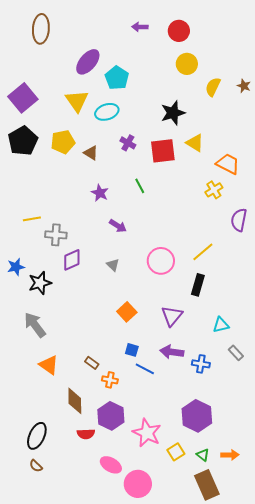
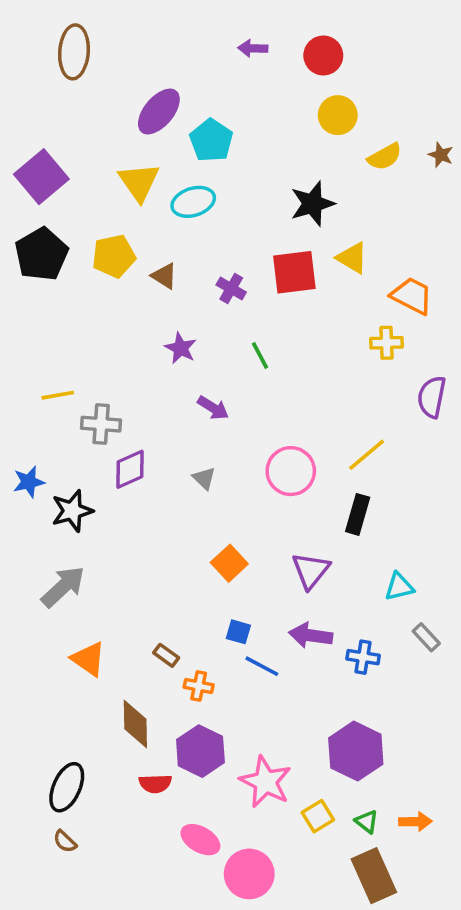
yellow semicircle: (213, 87) -> (385, 157), turned -144
purple cross: (128, 143) -> (231, 289), moved
green line: (140, 186) -> (260, 355), moved
yellow cross: (214, 190) -> (387, 343), turned 30
gray arrow: (35, 325) -> (63, 587), turned 84

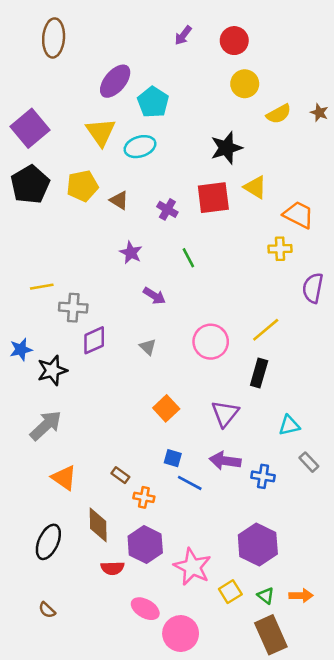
purple arrow: (253, 48) -> (183, 35), turned -54
black ellipse: (67, 787) -> (48, 542), moved

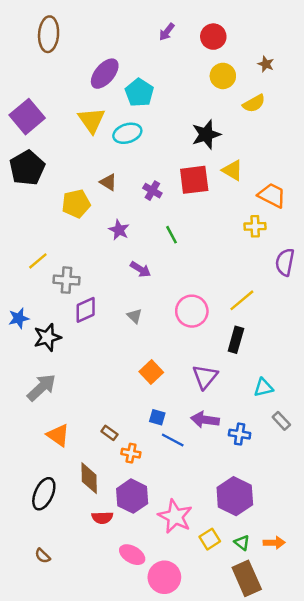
brown star: (319, 113) -> (266, 64), moved
yellow pentagon: (82, 186) -> (76, 204), moved
yellow line: (42, 287) -> (38, 261), turned -30

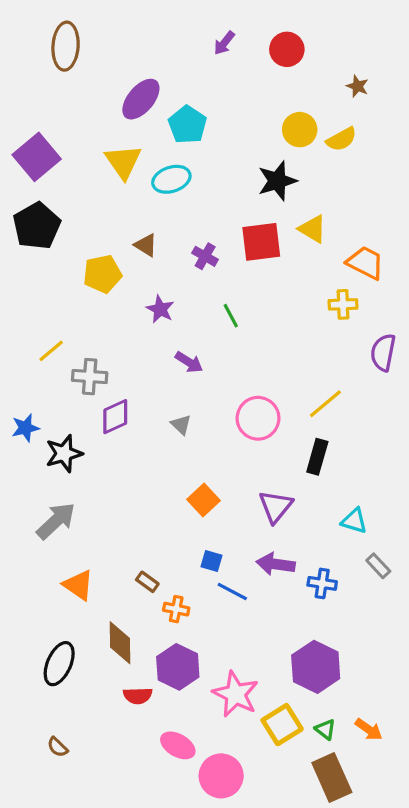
yellow circle: (223, 76) -> (300, 130), moved
cyan triangle: (263, 387) -> (354, 521), turned 30
yellow square: (210, 539) -> (282, 725), size x1.4
orange arrow: (274, 543) -> (369, 729), turned 36

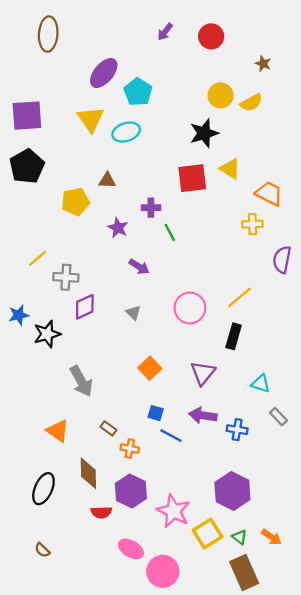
purple square: (37, 157) -> (27, 116), turned 36
brown triangle: (146, 245) -> (107, 180), turned -30
purple cross: (205, 256) -> (151, 208), moved, turned -30
gray arrow: (56, 521) -> (81, 381), moved, turned 104

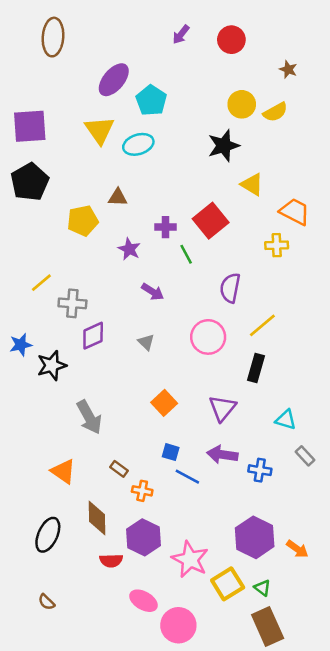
red square: (192, 178) -> (211, 221), moved, turned -32
purple semicircle: (282, 260) -> (230, 288), moved
orange arrow: (271, 537) -> (297, 549), moved

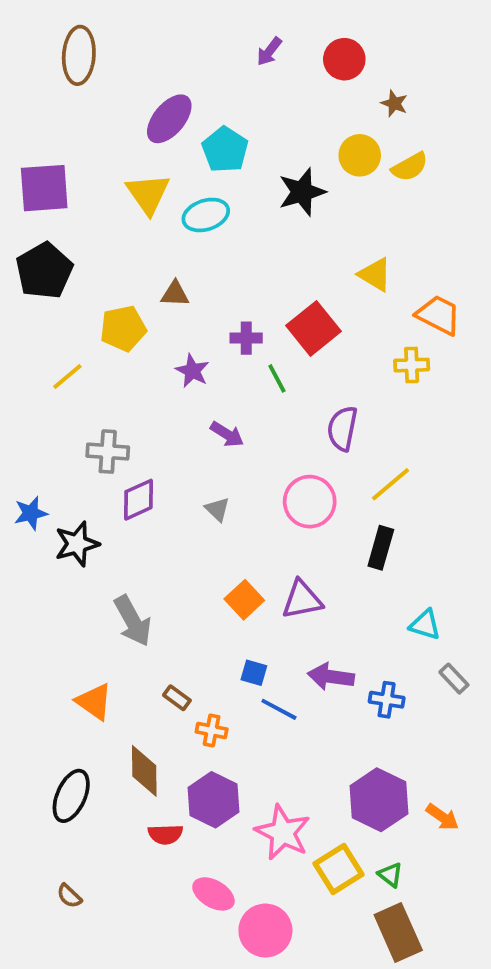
brown star: (288, 69) -> (394, 103), moved
black star: (224, 146) -> (302, 192), moved
yellow line: (41, 283) -> (67, 377), moved
purple triangle: (222, 408) -> (302, 600), moved, turned 40

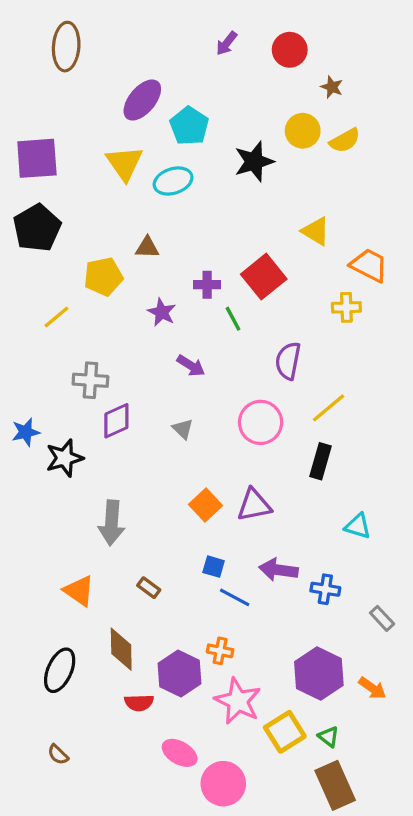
gray arrow: (133, 621) -> (111, 523), turned 33
gray rectangle: (454, 679) -> (382, 618), moved
orange cross: (212, 730) -> (220, 651), moved

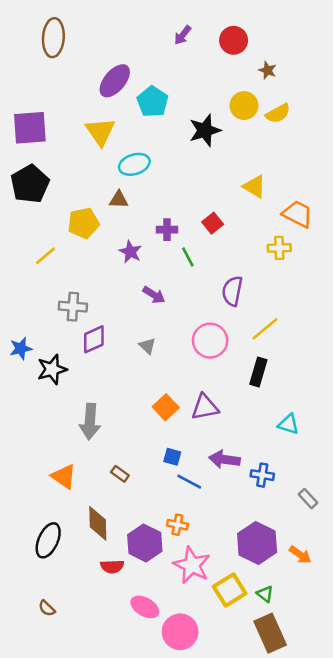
cyan ellipse: (173, 181) -> (134, 164), moved
red square: (264, 277) -> (213, 223), size x0.6

